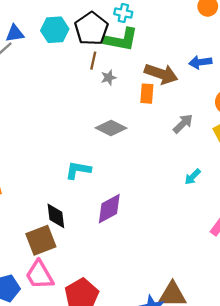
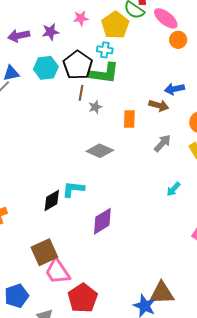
brown arrow: (161, 74) -> (159, 105), moved, size x0.7
black diamond: (56, 216) -> (52, 201), moved, turned 70
pink trapezoid: (40, 275) -> (57, 271), moved

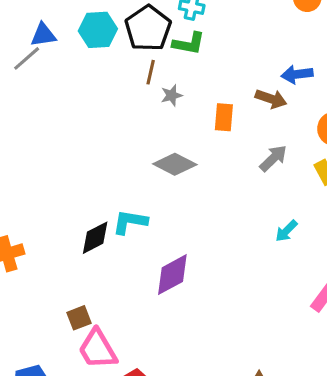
green L-shape: (104, 73) -> (189, 43), size x0.7
brown square: (44, 252) -> (79, 318), size x0.6

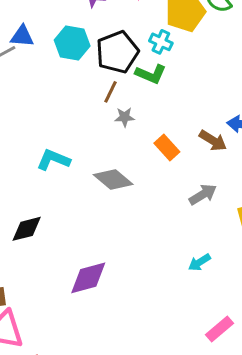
orange rectangle: (224, 117) -> (167, 147), turned -60
cyan L-shape: (130, 222) -> (53, 160), moved

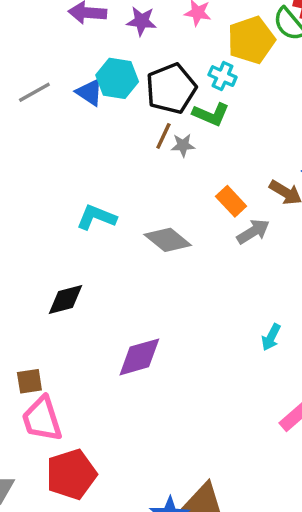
blue triangle: (22, 36) -> (90, 92), moved, turned 30
gray star: (125, 117) -> (183, 145), moved
gray arrow: (203, 194) -> (253, 232), moved
cyan arrow: (199, 262) -> (271, 337), turned -30

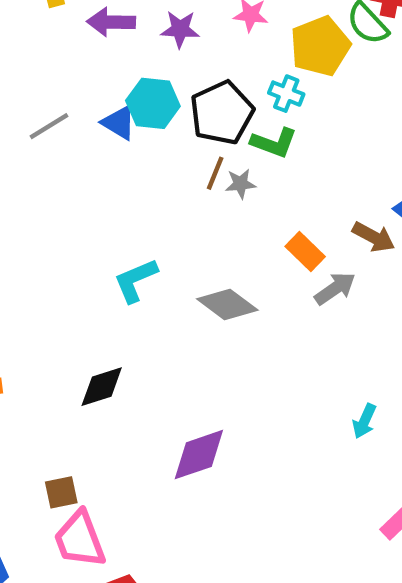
cyan L-shape: (96, 217) -> (136, 280), turned -42

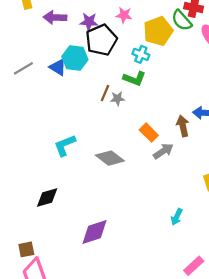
black pentagon: (222, 113) -> (101, 40), moved
brown arrow: (374, 237) -> (183, 126), turned -132

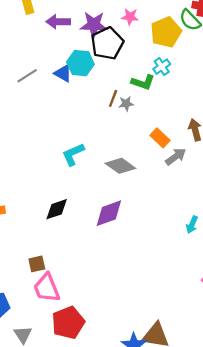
purple star: (89, 22) -> (94, 25), size x1.4
cyan cross: (141, 54) -> (162, 67), moved, turned 35
purple diamond: (95, 232) -> (109, 213), moved

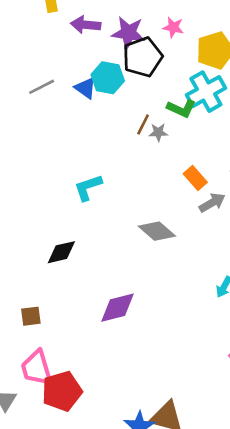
cyan cross: (162, 67) -> (206, 92), size x1.8
gray diamond: (120, 166) -> (157, 231), moved
purple diamond: (109, 213) -> (117, 308), moved
pink trapezoid: (47, 288) -> (37, 368), moved

